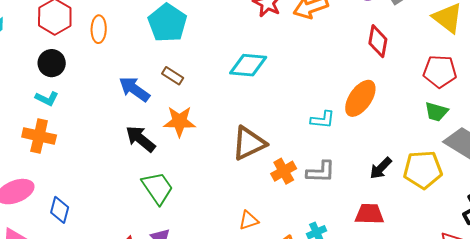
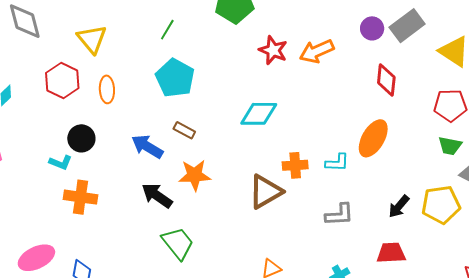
black circle: (52, 63) -> (81, 138), moved
orange cross: (39, 136) -> (80, 197), moved
orange cross: (284, 171) -> (295, 165), moved, turned 30

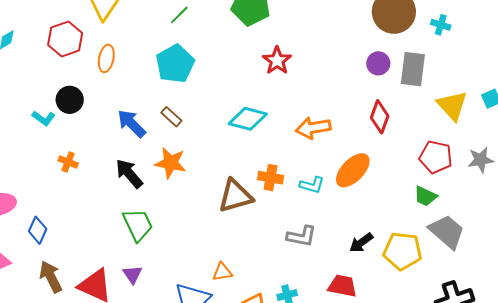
gray rectangle: (407, 26) -> (413, 69), turned -60
orange arrow: (317, 51) -> (313, 128), moved
orange cross: (80, 197) -> (68, 162), moved, size x0.6

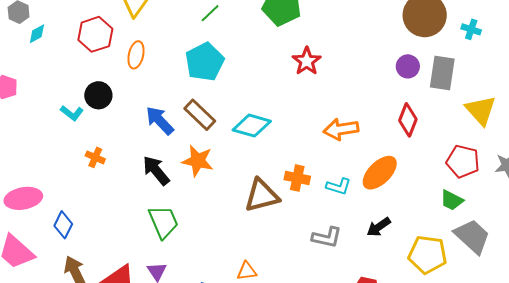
brown rectangle: (171, 117) -> (200, 115), size x1.5
cyan diamond: (248, 119) -> (252, 126), moved
black arrow: (361, 243) -> (379, 227), moved

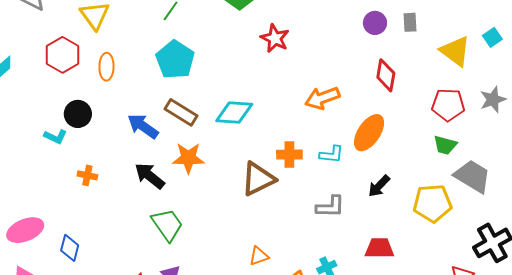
gray rectangle: (442, 73) -> (410, 22), size x0.6

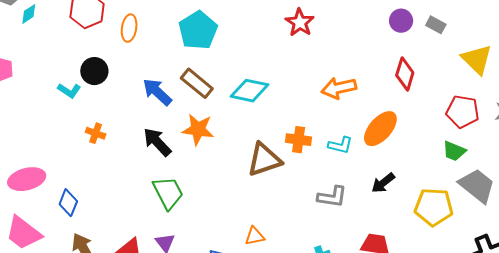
gray rectangle: (410, 22) -> (436, 25), turned -66

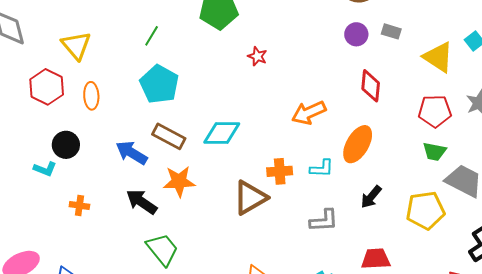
red star: (300, 22) -> (257, 56), size x0.7

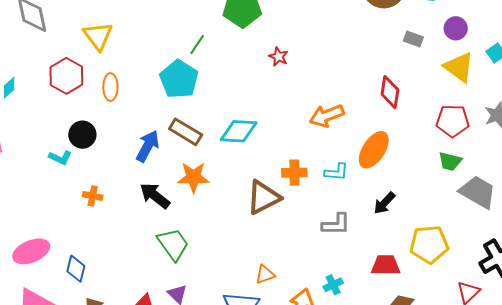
purple circle: (356, 34) -> (456, 28), moved
green line: (152, 36) -> (197, 44), moved
blue arrow: (132, 153) -> (148, 146), turned 84
yellow pentagon: (425, 210) -> (429, 244), moved

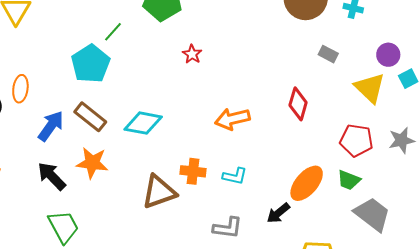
purple circle: (456, 28) -> (388, 55), moved
orange ellipse: (110, 87) -> (20, 89), moved
orange ellipse: (374, 150) -> (307, 183), moved

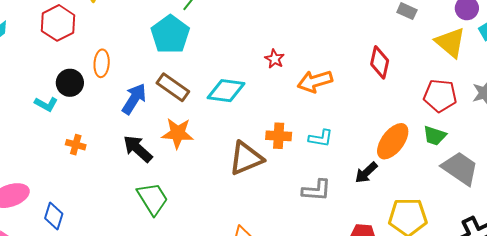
red star: (192, 54) -> (275, 59), moved

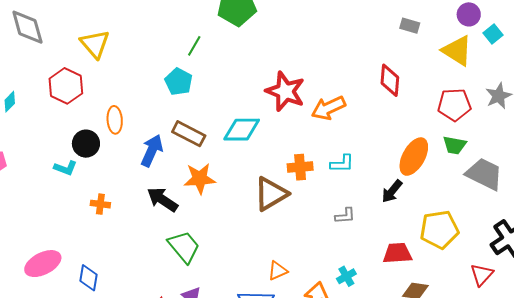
cyan pentagon: (170, 34) -> (179, 82), size x0.7
red star: (275, 59) -> (285, 91), size x2.0
gray L-shape: (316, 190) -> (345, 216), size x0.7

